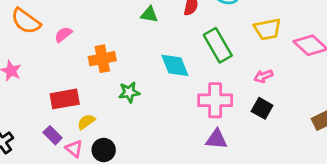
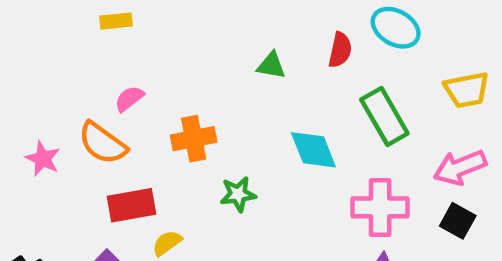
orange semicircle: (26, 21) -> (103, 143), moved
pink arrow: (263, 76) -> (460, 168), size x1.6

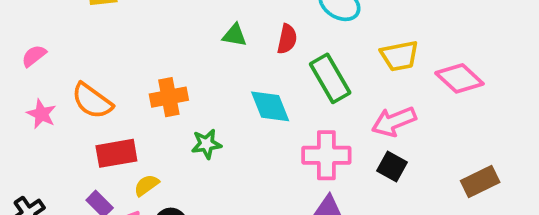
red semicircle: (340, 50) -> (287, 39), moved
pink semicircle: (129, 99) -> (34, 56), moved

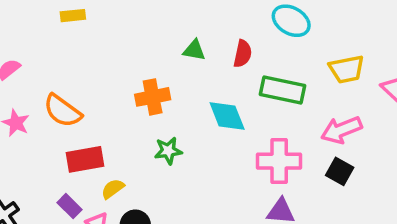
green rectangle: (330, 78) -> (282, 90), turned -48
orange cross: (169, 97) -> (153, 97), moved

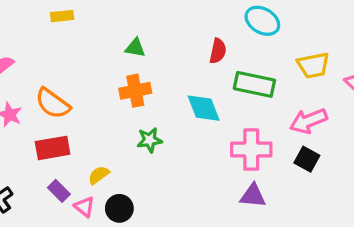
green triangle: (194, 50) -> (135, 48), moved
red rectangle: (85, 159) -> (53, 148), moved

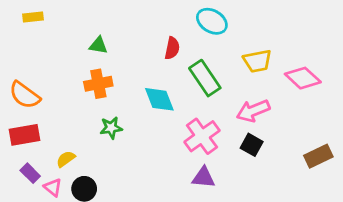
green rectangle: (254, 84) -> (205, 78), turned 44
pink cross: (251, 150) -> (202, 136), turned -36

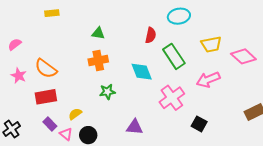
cyan ellipse: (212, 21) -> (179, 16), turned -40
black square: (252, 145) -> (199, 124), moved
purple triangle: (203, 177) -> (135, 127), moved

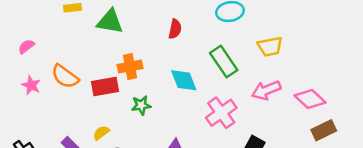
green triangle: (98, 33) -> (110, 22), moved, size x1.6
red semicircle: (151, 35) -> (175, 29), moved
pink diamond: (243, 56) -> (310, 99), moved
red rectangle: (46, 97) -> (105, 86), moved

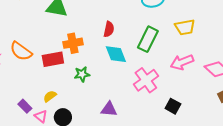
red semicircle: (175, 29) -> (109, 29), moved
green rectangle: (224, 62) -> (148, 39), turned 60

